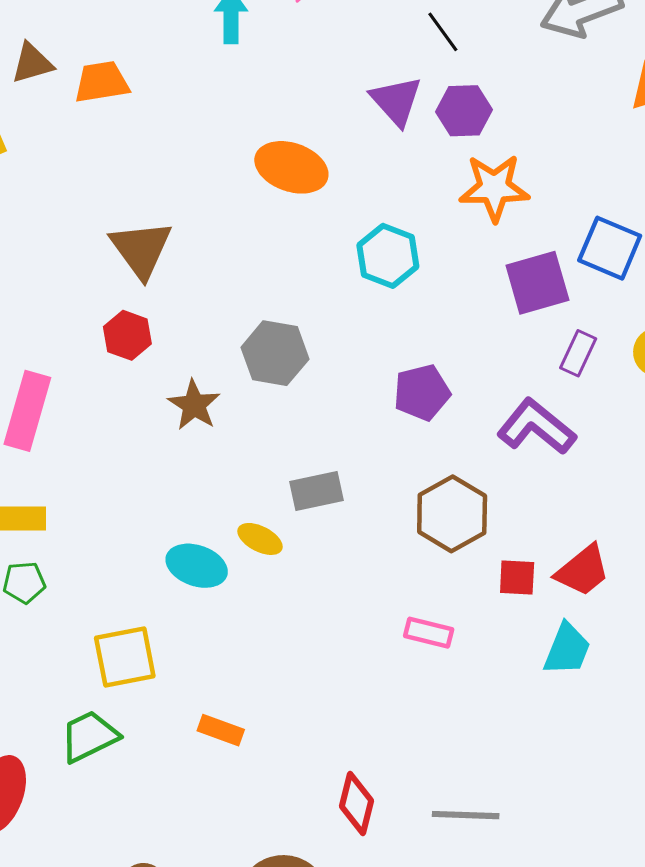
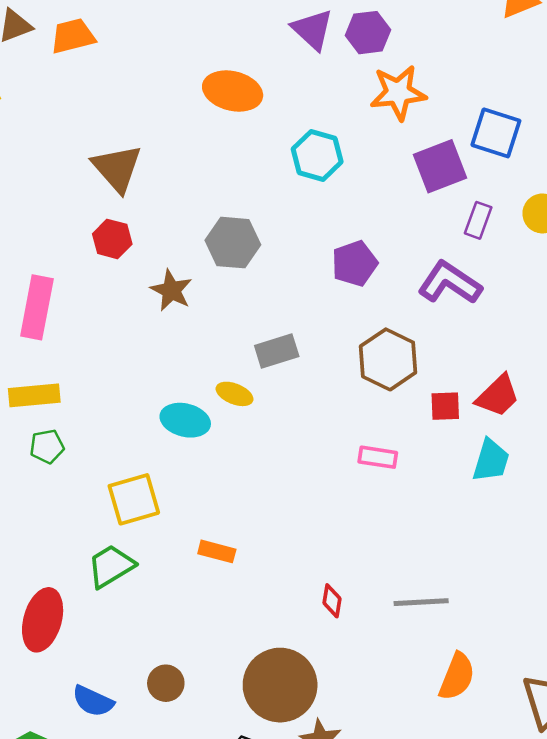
red diamond: (357, 804) -> (332, 601), size x0.7

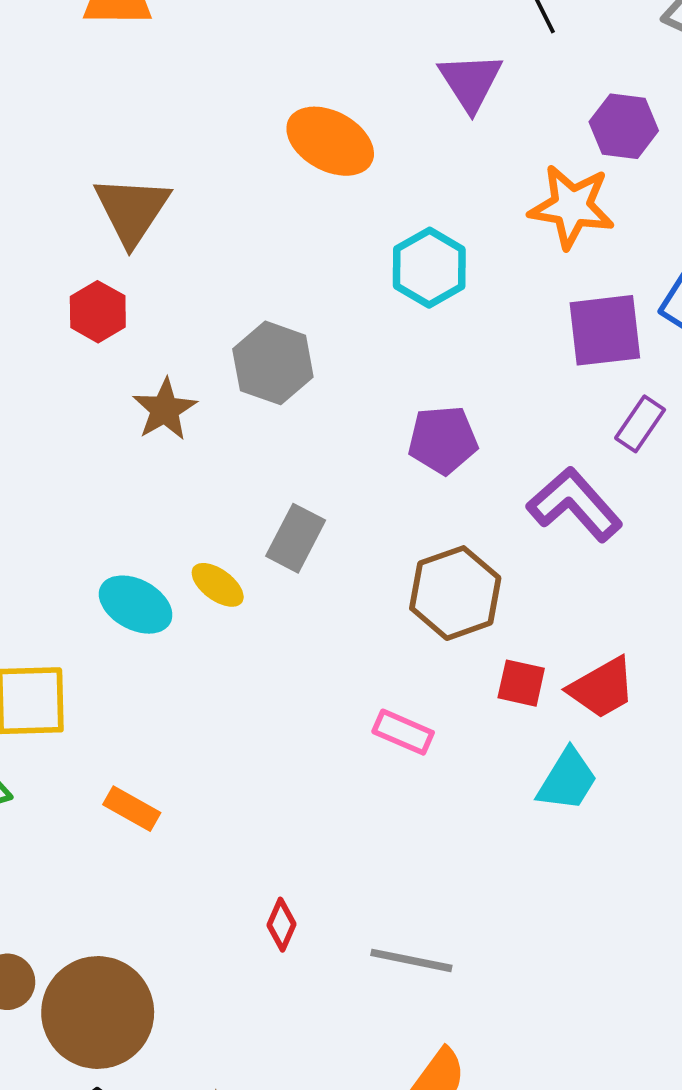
purple hexagon: (368, 33) -> (624, 126), moved
gray rectangle: (277, 351) -> (296, 538), turned -60
brown circle: (280, 685) -> (98, 1013), moved

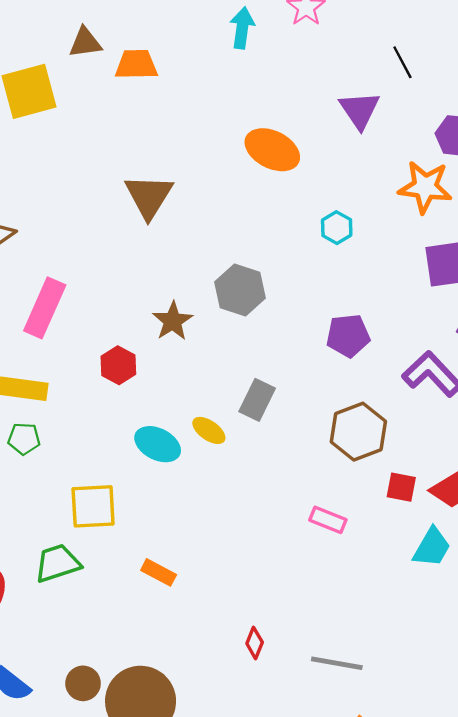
cyan hexagon: (429, 268) -> (337, 228), size x0.7
red hexagon: (98, 312) -> (118, 365), moved

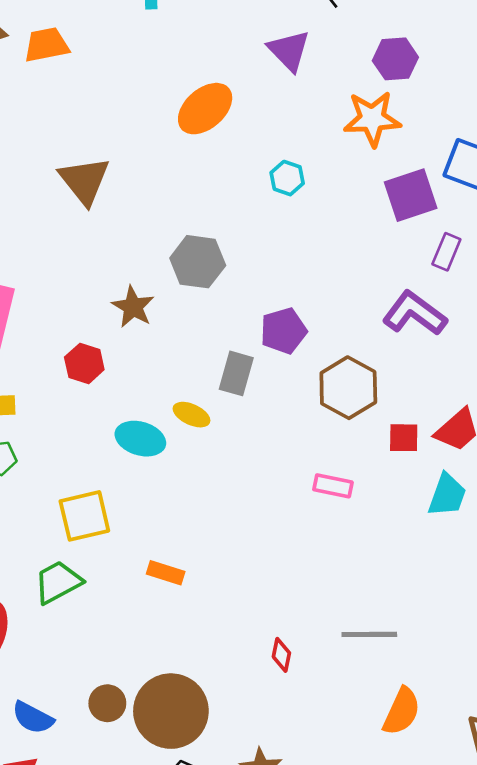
orange ellipse: (272, 150) -> (205, 109), turned -58
purple pentagon: (348, 336) -> (284, 331), moved
red diamond: (255, 643) -> (281, 655), moved

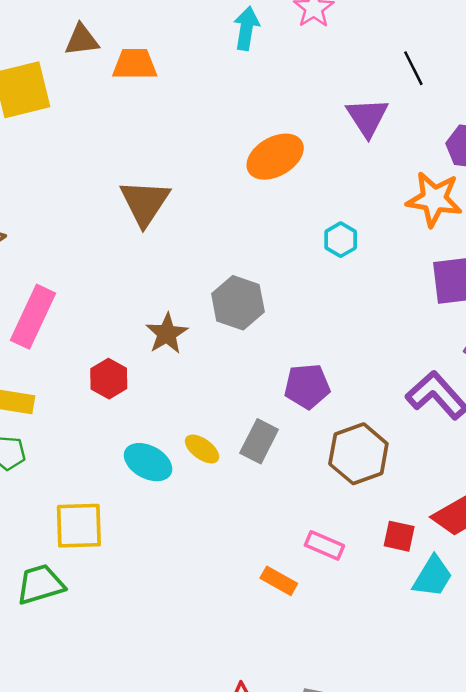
gray rectangle: (236, 373) -> (259, 441), moved
red square: (404, 438) -> (399, 536), moved
orange rectangle: (166, 573) -> (279, 581), moved

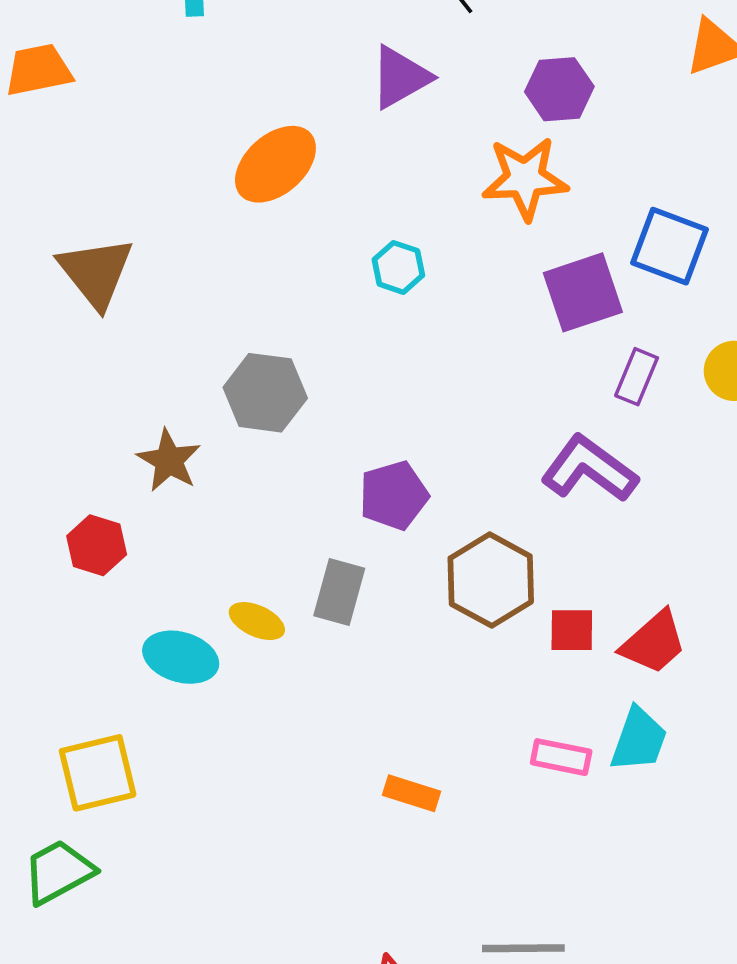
purple triangle: (367, 117) -> (400, 77), turned 45
red square: (399, 536) -> (572, 630), moved
pink rectangle: (324, 545) -> (561, 757), moved

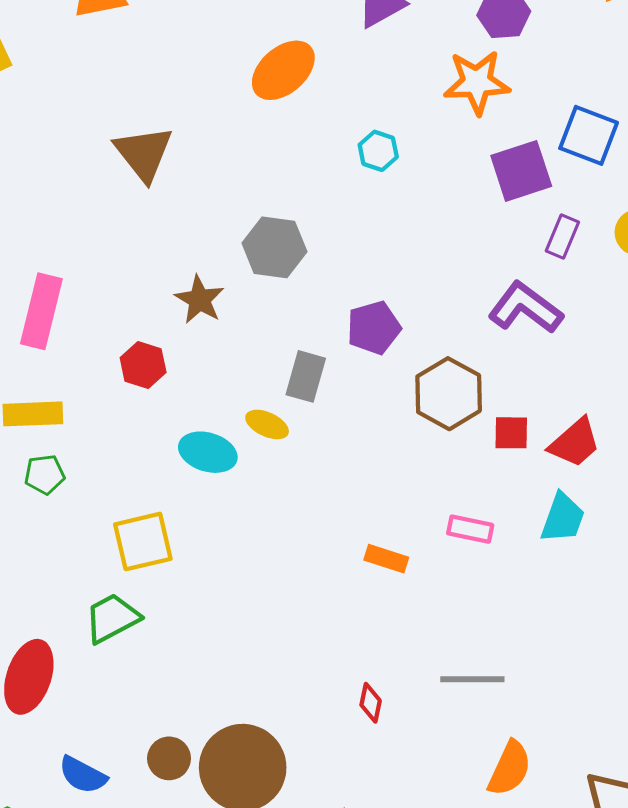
gray rectangle: (339, 592) -> (306, 376), moved
pink rectangle: (561, 757) -> (470, 529), moved

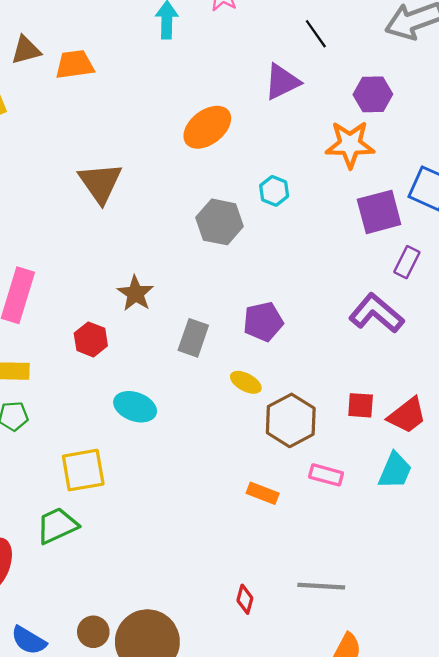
gray hexagon: (274, 247) -> (220, 222), moved
gray rectangle: (306, 376) -> (193, 338), moved
brown hexagon: (449, 394) -> (291, 420), moved
yellow ellipse: (267, 424) -> (246, 382), moved

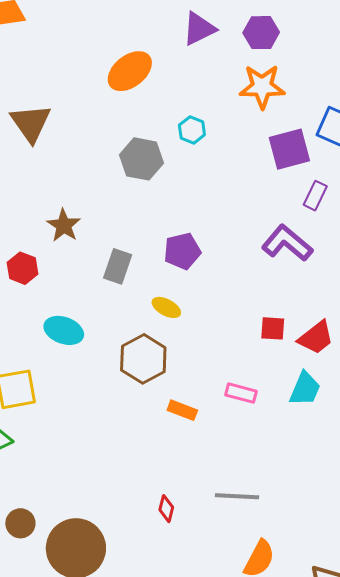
purple hexagon: (373, 94) -> (261, 33), moved
brown hexagon: (291, 420) -> (143, 359), moved
brown circle: (93, 632) -> (20, 523), moved

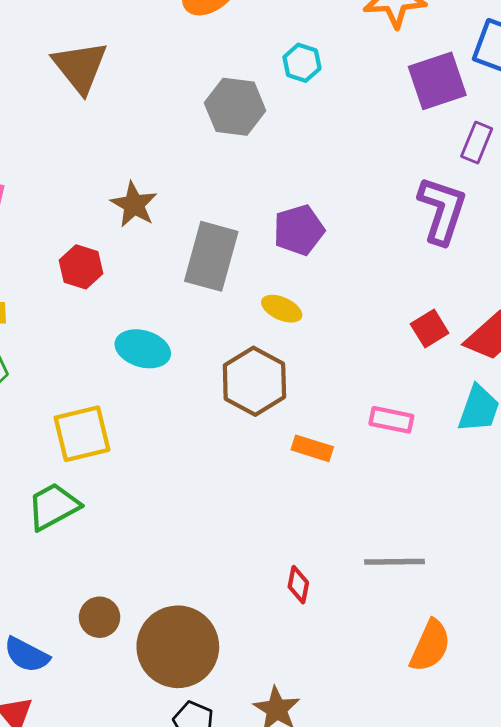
purple L-shape: (287, 243) -> (442, 210), turned 72
gray rectangle: (118, 266) -> (211, 256), size x1.4
red square: (273, 328) -> (430, 328), turned -32

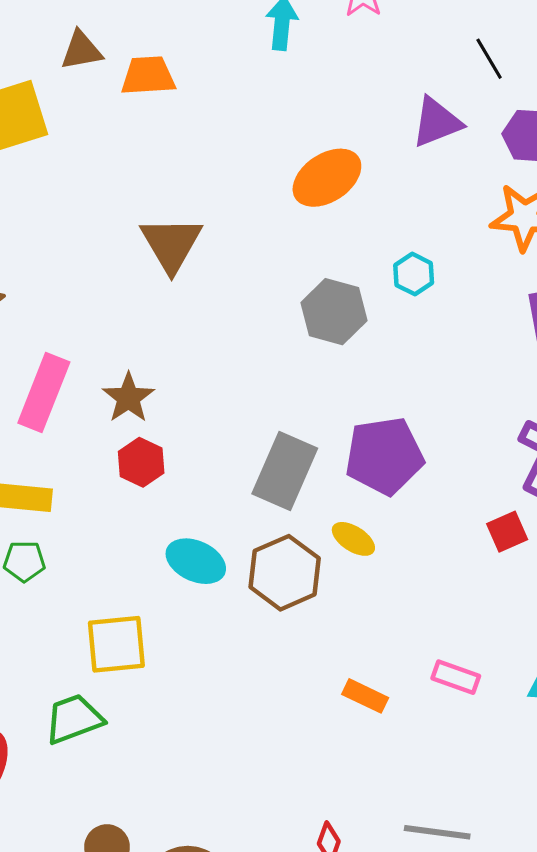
brown star: (134, 205) -> (128, 398), moved
purple pentagon: (299, 230) -> (384, 456), size x1.4
red square: (430, 328) -> (507, 532), moved
brown hexagon: (254, 381) -> (285, 573), moved

